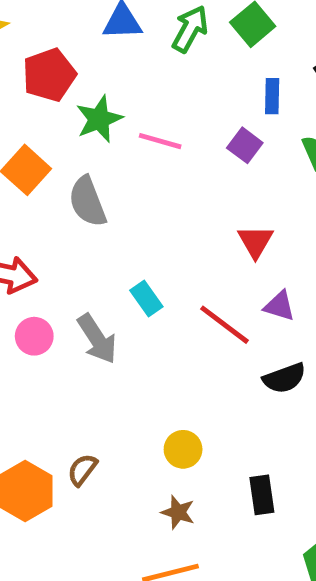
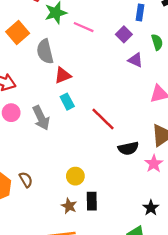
red triangle: (255, 242) -> (63, 75), moved, turned 30
purple triangle: (279, 306) -> (136, 60), moved
brown semicircle: (82, 470) -> (26, 180), turned 105
black rectangle: (262, 495) -> (92, 201), moved

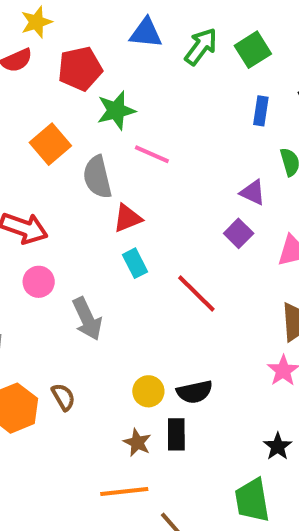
pink line: (84, 27) -> (152, 154), moved
purple square: (124, 34) -> (239, 233), moved
gray arrow: (41, 118) -> (87, 319), moved
black semicircle: (128, 148) -> (195, 392), moved

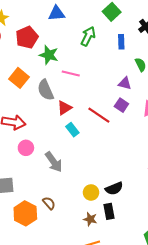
green arrow: (201, 47) -> (88, 36), moved
green star: (116, 110) -> (49, 55), turned -30
red line: (196, 293) -> (99, 115), moved

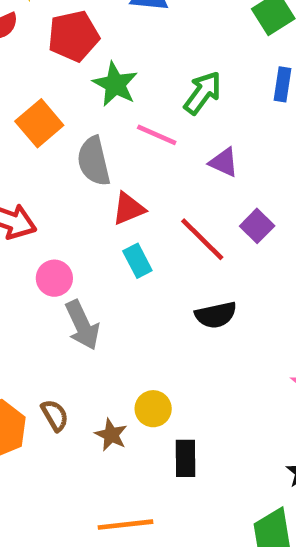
green arrow: (88, 36) -> (203, 93), moved
purple triangle: (125, 83) -> (224, 162), moved
pink circle: (26, 148) -> (54, 278), moved
black semicircle: (114, 188) -> (216, 315), moved
brown star: (90, 219) -> (111, 435), moved

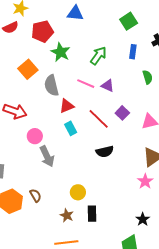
pink line: (157, 135) -> (86, 84), moved
brown star: (111, 435) -> (67, 215), moved

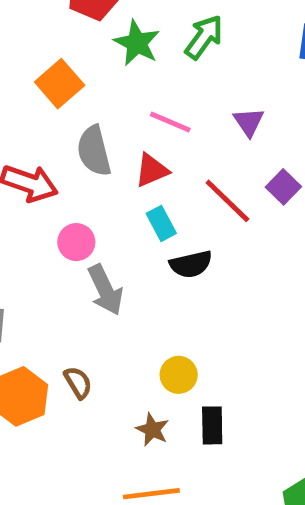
green arrow: (98, 56) -> (204, 37), moved
pink line: (86, 84) -> (170, 122), moved
gray semicircle: (51, 85) -> (94, 151), moved
purple triangle: (108, 86) -> (249, 122), turned 32
black semicircle: (105, 152) -> (191, 264), moved

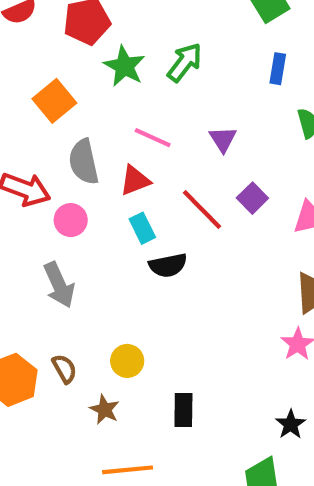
pink circle: (76, 242) -> (71, 220), moved
gray arrow: (105, 290) -> (59, 285), moved
yellow circle: (179, 375) -> (127, 361), moved
brown star: (152, 430) -> (105, 410), moved

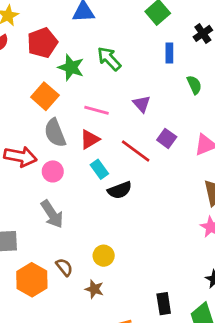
green arrow: (185, 62) -> (109, 59), turned -72
orange square: (54, 101) -> (45, 96), moved
black rectangle: (183, 410) -> (164, 304), moved

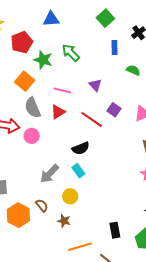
green semicircle: (194, 85) -> (133, 70), turned -40
cyan rectangle: (99, 169) -> (78, 171), moved
gray arrow: (52, 214) -> (49, 174), moved, turned 80

